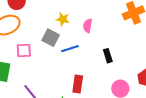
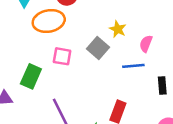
blue line: (70, 49) -> (133, 66), moved

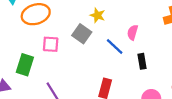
pink semicircle: (146, 44) -> (133, 32), moved
blue line: (133, 66) -> (115, 46), turned 54

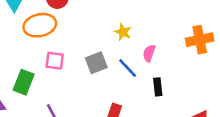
yellow star: (98, 15) -> (123, 32), moved
gray square: (82, 34) -> (96, 63), moved, turned 30

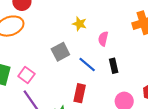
pink square: (55, 61) -> (26, 75), moved, turned 35
blue line: (128, 68) -> (87, 65), moved

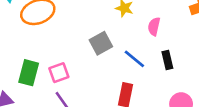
pink square: (26, 75) -> (59, 73), turned 35

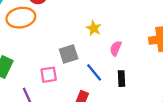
pink square: (59, 73) -> (49, 75), moved

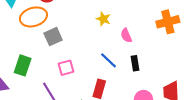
pink semicircle: (116, 48) -> (126, 35), turned -40
gray square: (69, 54) -> (53, 37), moved

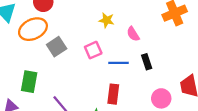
blue line: (109, 60) -> (118, 63), turned -36
pink square: (66, 68) -> (93, 50), moved

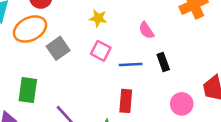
yellow star: (107, 20) -> (98, 18), moved
pink square: (93, 50) -> (101, 51), turned -36

